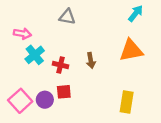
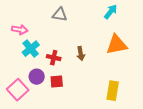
cyan arrow: (136, 13) -> (111, 12), moved
purple circle: (45, 100) -> (37, 77), moved

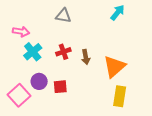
orange triangle: (117, 45) -> (114, 67), moved, turned -30
red cross: (54, 58) -> (63, 52), moved, turned -32

